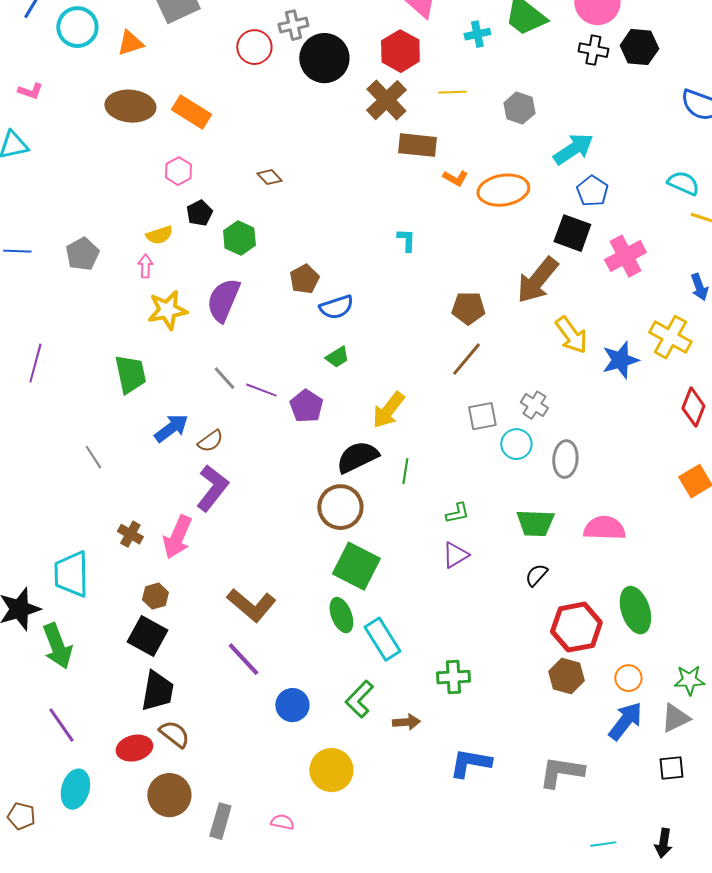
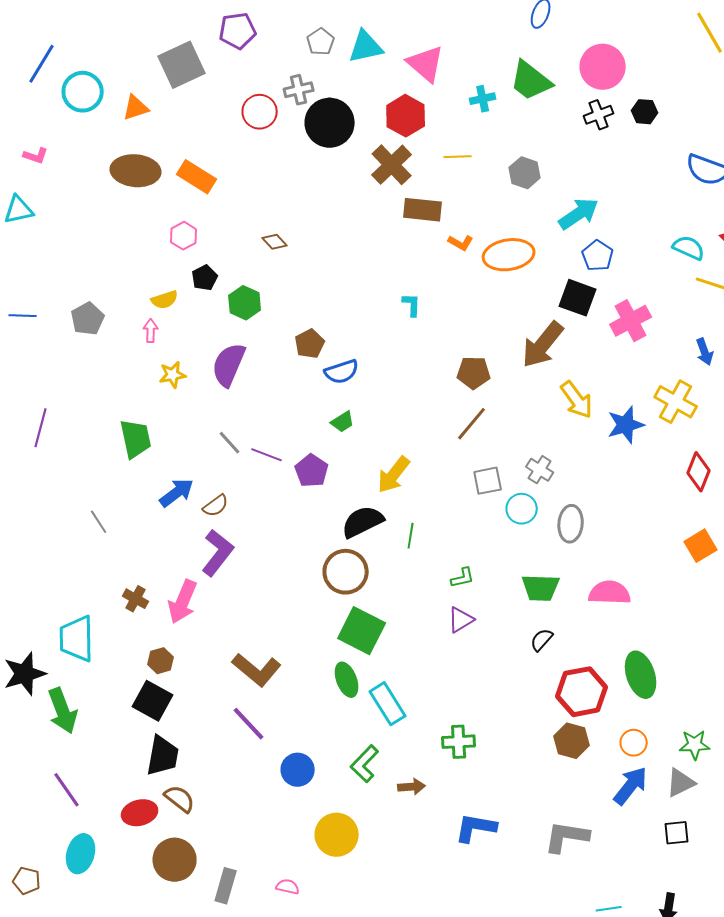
black hexagon: (639, 47) -> (645, 112), size x0.7
black cross: (593, 50) -> (599, 115), turned -32
yellow star: (167, 310) -> (173, 375), size x0.7

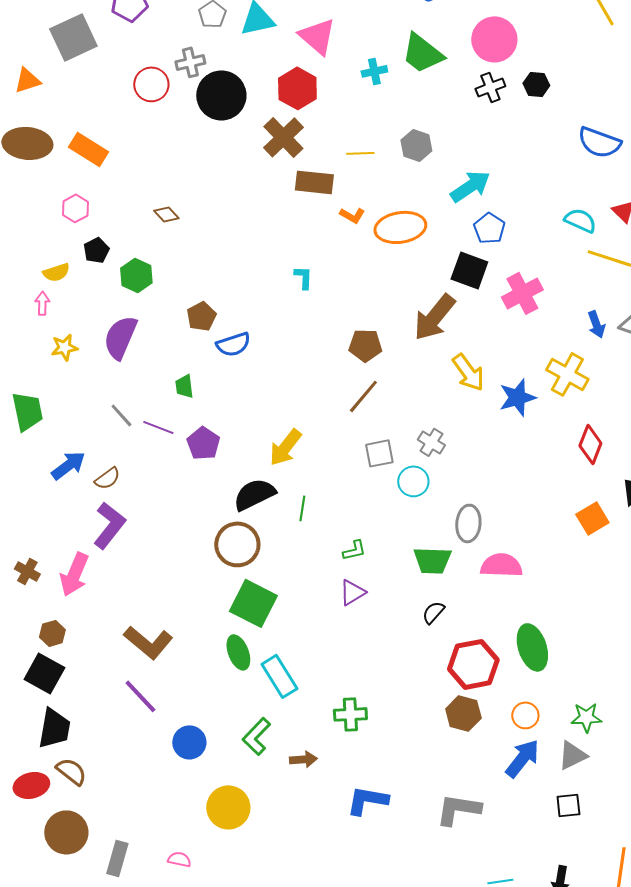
yellow line: (458, 157) -> (360, 153), moved
green trapezoid: (343, 422) -> (184, 386), moved, turned 115
gray ellipse: (571, 524) -> (468, 523), moved

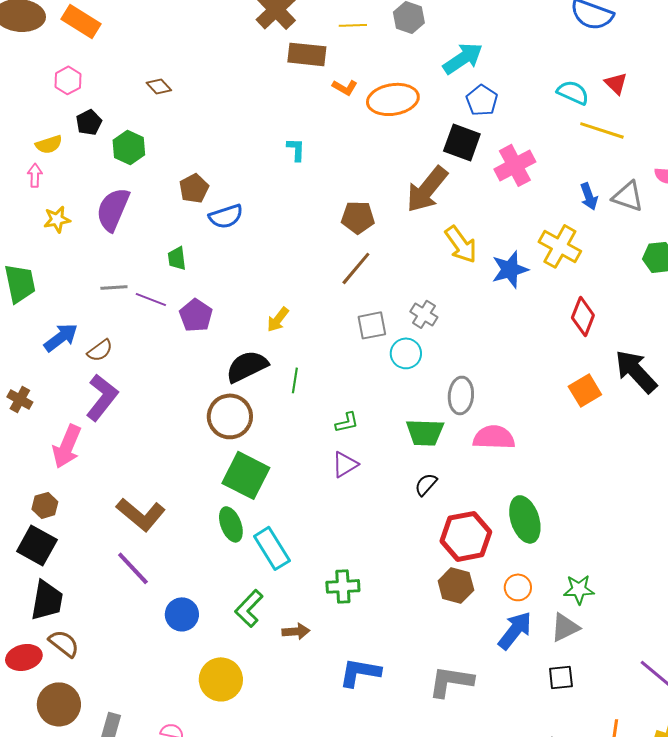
gray line: (121, 415) -> (114, 287), turned -52
yellow arrow: (285, 447) -> (278, 319), size x0.7
brown cross: (27, 571) -> (20, 399), moved

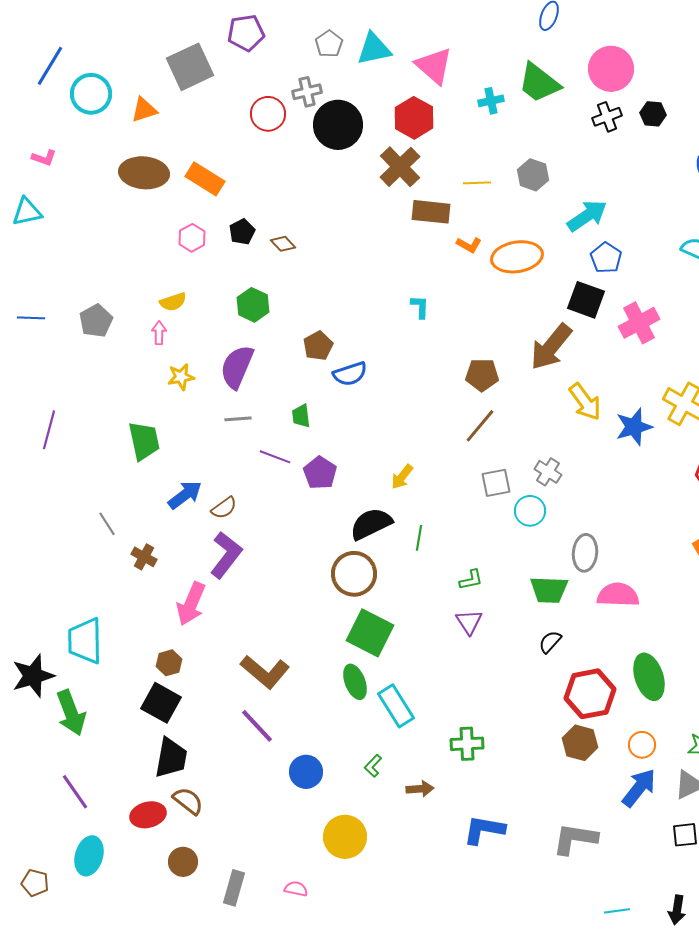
black pentagon: (89, 122) -> (242, 232), moved
gray line: (114, 287) -> (238, 419), moved
purple triangle: (345, 464) -> (469, 622), turned -32
green L-shape: (249, 608) -> (373, 766), size x0.6
brown circle: (59, 704) -> (183, 862), size x0.7

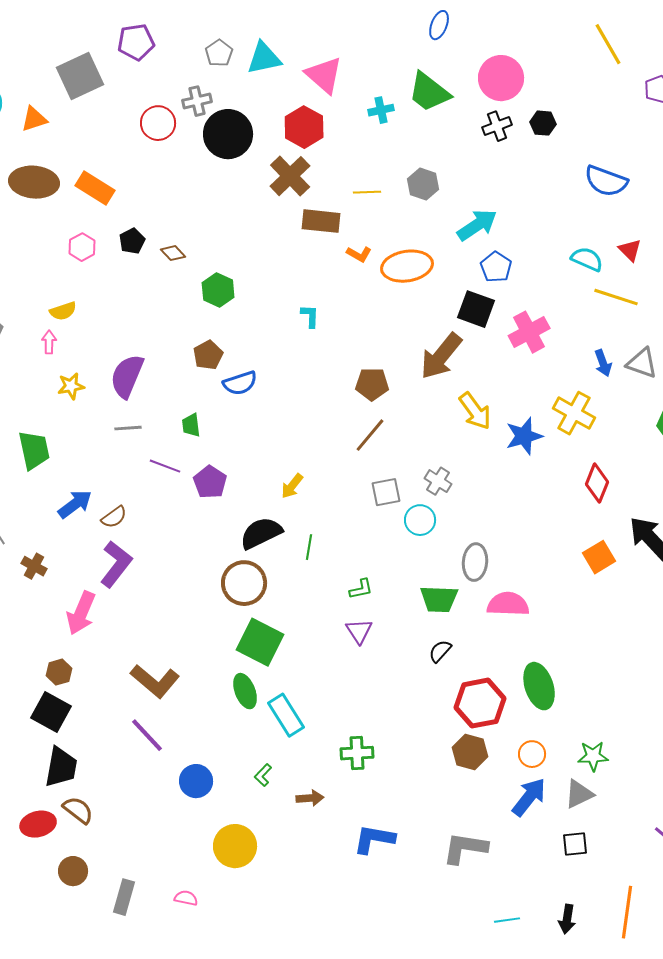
green hexagon: (253, 305) -> (218, 290), moved

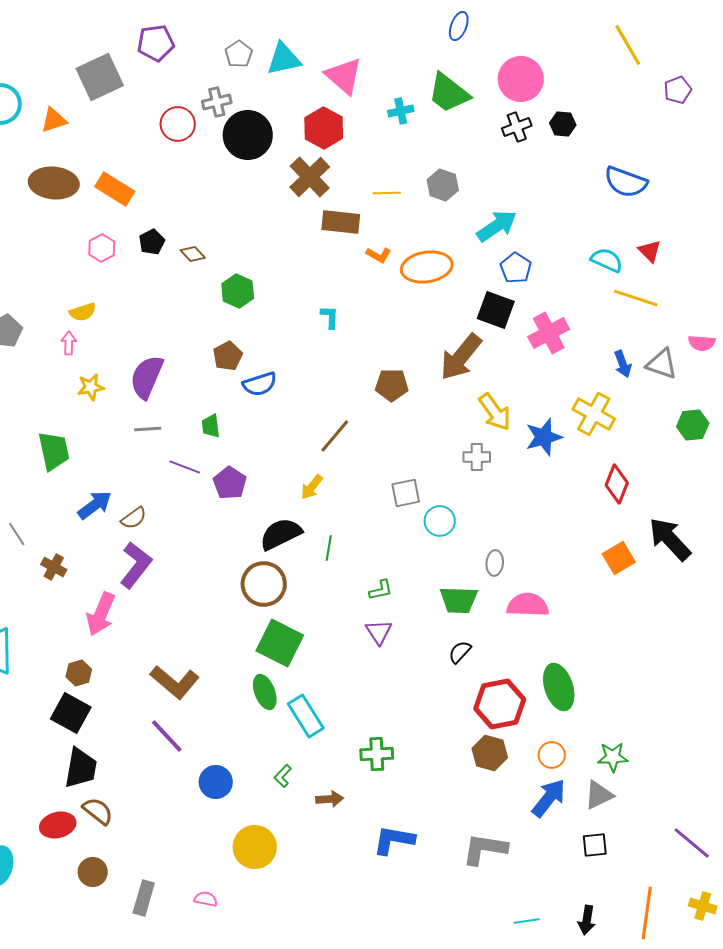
brown line: (370, 435) -> (335, 436), moved
gray cross: (438, 481) -> (477, 457), moved, turned -32
gray ellipse: (475, 562) -> (495, 563), size x0.7

